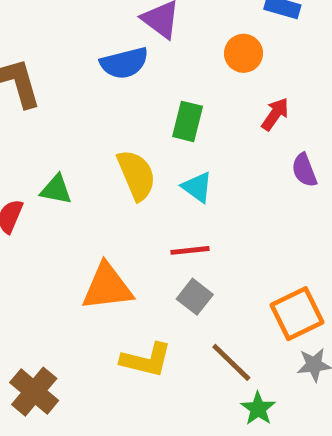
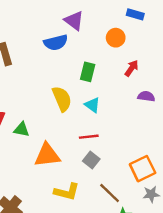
purple semicircle: (304, 170) -> (146, 96), turned 119
green triangle: (56, 190) -> (22, 129), moved

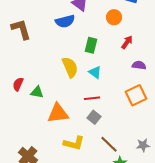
orange square: (143, 169) -> (136, 95), moved

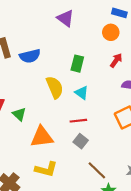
orange circle: (114, 17) -> (111, 32), moved
blue semicircle: (65, 21) -> (30, 56), moved
green triangle: (37, 92) -> (19, 114), turned 32
yellow L-shape: (74, 143) -> (46, 169), moved

